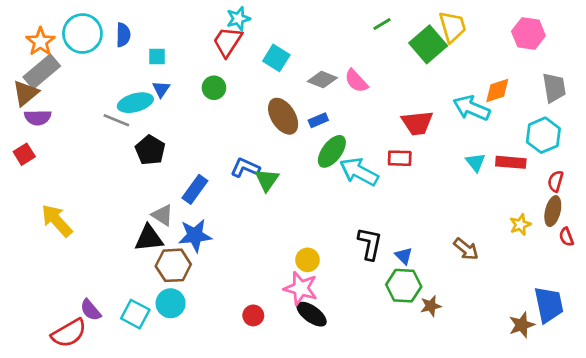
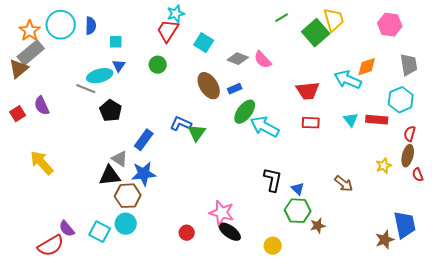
purple semicircle: (38, 118) -> (42, 106), moved, turned 66
red rectangle: (400, 158) -> (311, 123), moved
yellow circle: (307, 260) -> (273, 246), moved

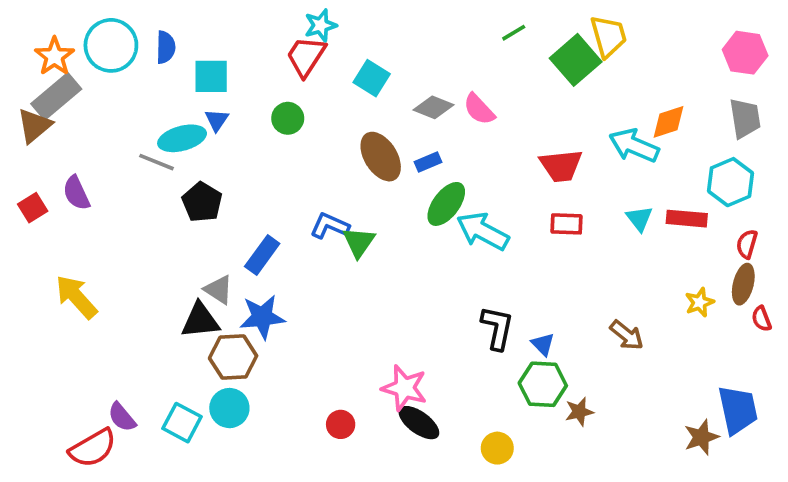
pink hexagon: (390, 25) -> (745, 53), moved
cyan square: (116, 42) -> (211, 76), size x1.5

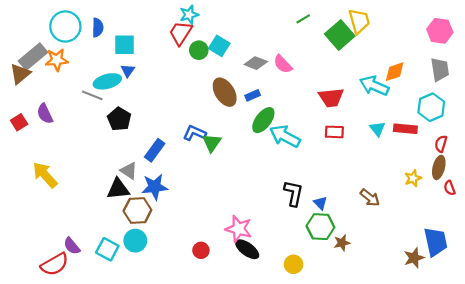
orange star: (54, 56) -> (57, 60), moved, turned 30
green circle: (288, 118) -> (199, 50), moved

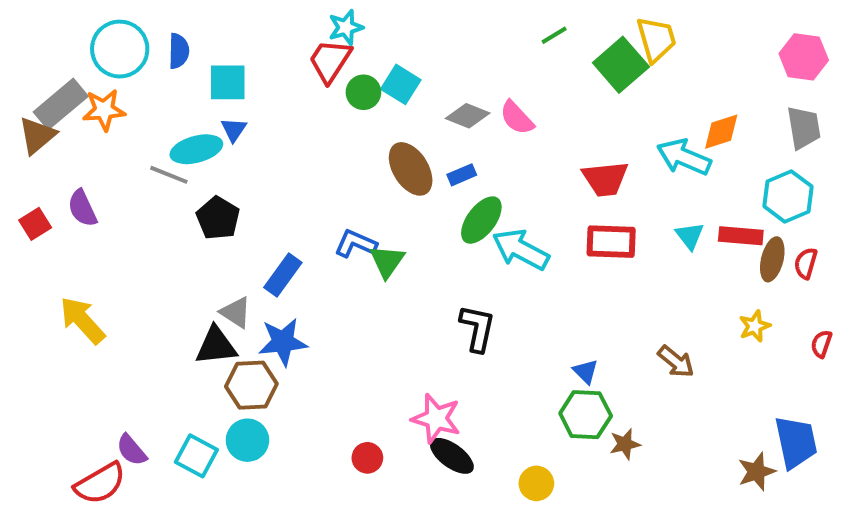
red rectangle: (334, 132) -> (611, 242), size x1.4
brown ellipse: (439, 167) -> (772, 259), moved
red semicircle: (450, 188) -> (821, 344), turned 40
black L-shape: (293, 193) -> (477, 328), moved

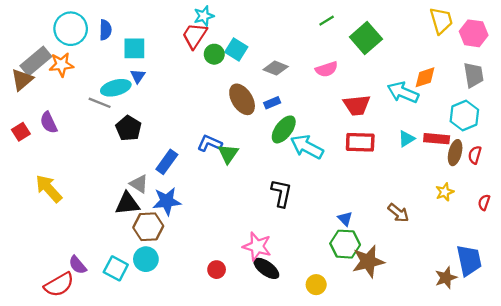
yellow trapezoid: (656, 39) -> (441, 21), moved
pink semicircle: (517, 118) -> (327, 69), moved, turned -65
cyan triangle: (690, 236) -> (406, 139), turned 36
brown star: (625, 444) -> (368, 261), size x1.8

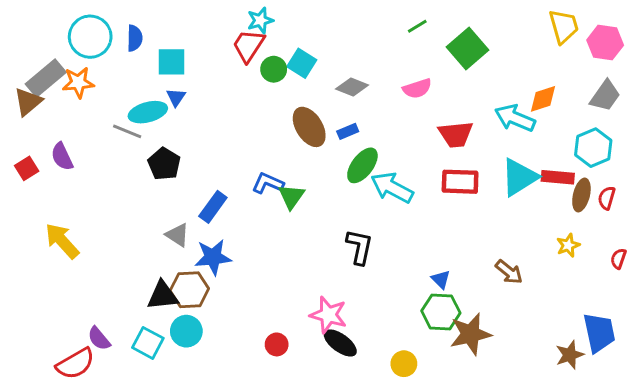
gray trapezoid: (474, 75) -> (605, 96), turned 44
cyan triangle: (406, 139) -> (519, 177), size x1.8
black triangle: (127, 204) -> (163, 296), moved

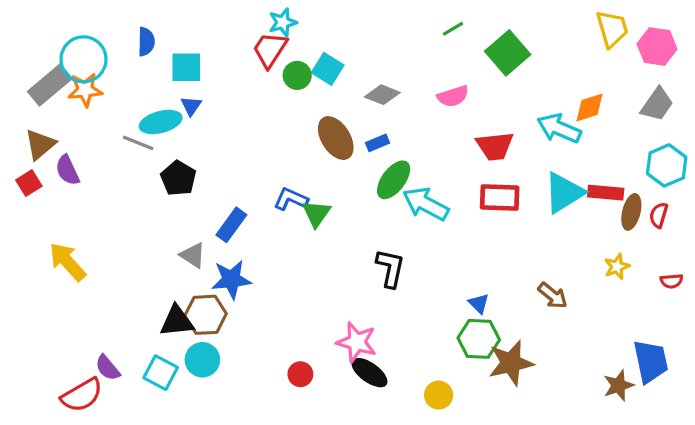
cyan circle: (90, 37) -> (84, 59), moved
brown triangle: (28, 102) -> (40, 144), moved
cyan hexagon: (593, 148) -> (667, 165), moved
red semicircle: (618, 259) -> (672, 281), turned -114

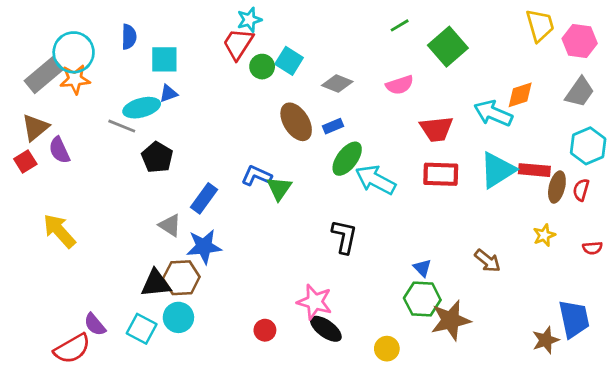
blue triangle: (191, 106) -> (169, 93), turned 36

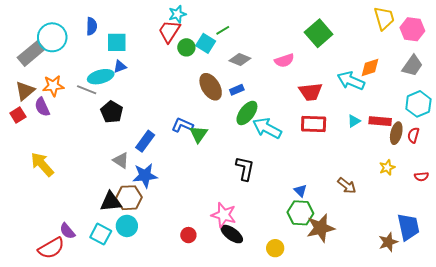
green line: (400, 25) -> (223, 30), moved
orange star: (75, 79) -> (53, 86), moved
cyan triangle: (497, 170) -> (354, 121), size x0.5

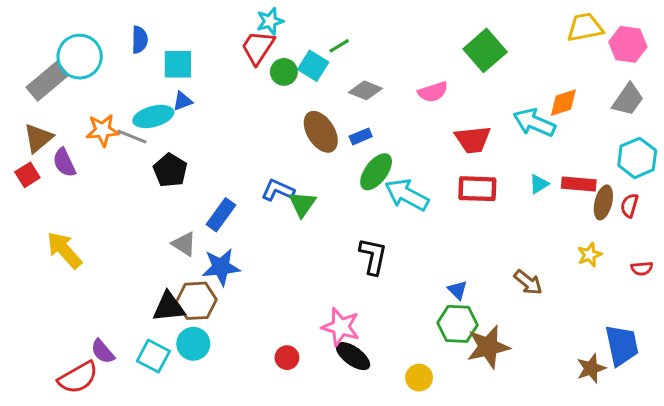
yellow trapezoid: (384, 18) -> (585, 27), turned -85
orange star: (53, 86) -> (103, 130), moved

